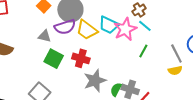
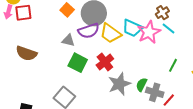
green line: (143, 51) -> (173, 65), moved
red cross: (81, 58) -> (105, 62), turned 36
green semicircle: (116, 90) -> (141, 85), moved

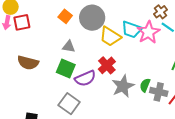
purple semicircle: (89, 31) -> (85, 78), moved
green square: (78, 63) -> (66, 68), moved

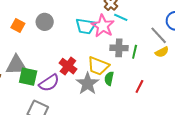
gray circle: (92, 18) -> (45, 22), size x0.7
yellow trapezoid: (110, 36) -> (98, 66), moved
gray triangle: (69, 47) -> (16, 65), moved, size x1.6
gray cross: (159, 92) -> (119, 48), moved

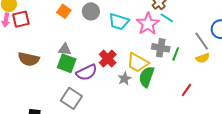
cyan trapezoid: (86, 26) -> (119, 22), moved
gray triangle: (16, 65) -> (65, 49), moved, size x0.6
green semicircle: (109, 79) -> (147, 77), size x1.5
gray star: (88, 84) -> (125, 79), size x0.6
red line: (139, 86) -> (186, 90), moved

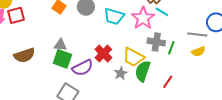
gray line: (202, 41) -> (197, 35), turned -48
brown semicircle: (29, 59) -> (24, 55), turned -30
red line: (186, 90) -> (168, 82), moved

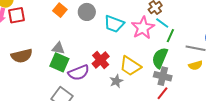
gray cross: (156, 42) -> (163, 76), moved
green line: (171, 48) -> (170, 36), moved
green semicircle: (143, 71) -> (160, 58), moved

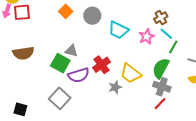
pink star: (143, 28) -> (147, 37), size x0.7
gray triangle: (58, 48) -> (71, 51), moved

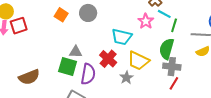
cyan trapezoid: (118, 30) -> (122, 37), moved
brown semicircle: (23, 53) -> (29, 77), moved
purple semicircle: (79, 75) -> (88, 74), turned -50

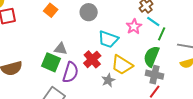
gray circle: (88, 13) -> (89, 12), moved

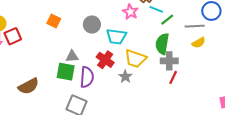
gray circle: (89, 12) -> (92, 25), moved
pink star: (134, 27) -> (130, 12), moved
green line: (162, 34) -> (167, 20), turned 40

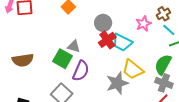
red cross: (105, 60) -> (107, 40), moved
gray star: (125, 77) -> (117, 83), size x1.6

